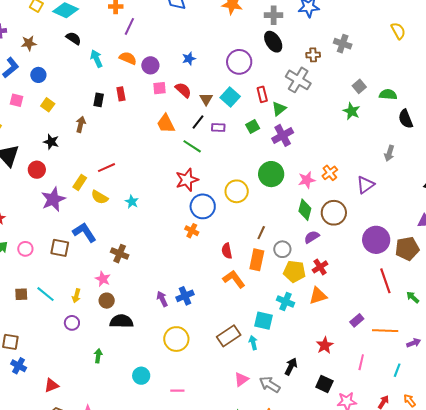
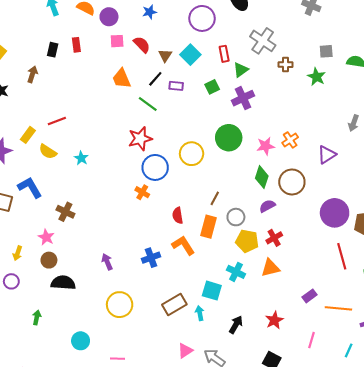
brown cross: (313, 55) -> (286, 65), moved
gray square: (359, 86) -> (326, 51), turned 32
blue cross: (185, 296) -> (151, 258), moved
black arrow: (291, 367) -> (236, 325), moved

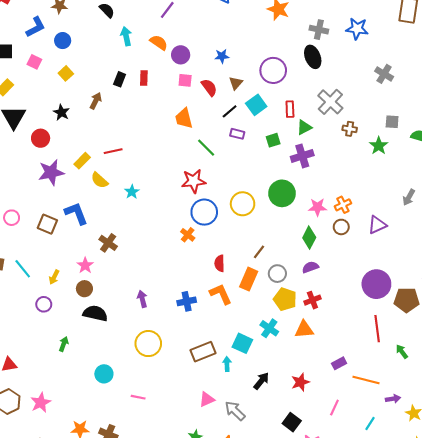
brown triangle: (165, 55) -> (236, 83), moved
black line: (155, 79) -> (230, 111), moved
brown circle: (292, 182) -> (341, 227), moved, size x0.6

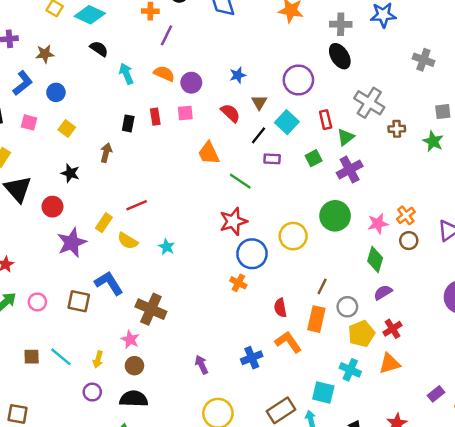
pink square: (185, 80) -> (185, 113), moved
brown cross: (108, 243) -> (151, 309), size x1.4
yellow pentagon: (285, 299) -> (362, 334), turned -30
black semicircle: (95, 313) -> (134, 399), moved

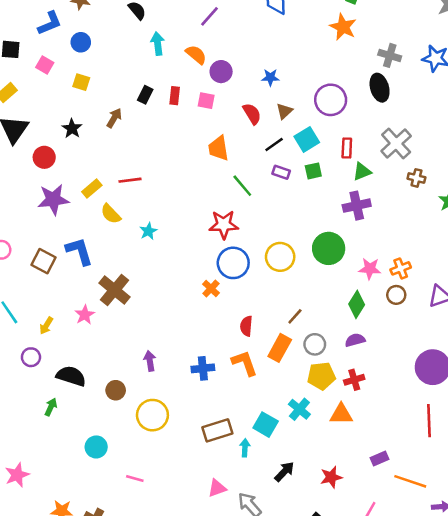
yellow square: (67, 129) -> (81, 82), turned -35
green square: (314, 158) -> (313, 171), moved
brown circle: (134, 366) -> (116, 390), moved

